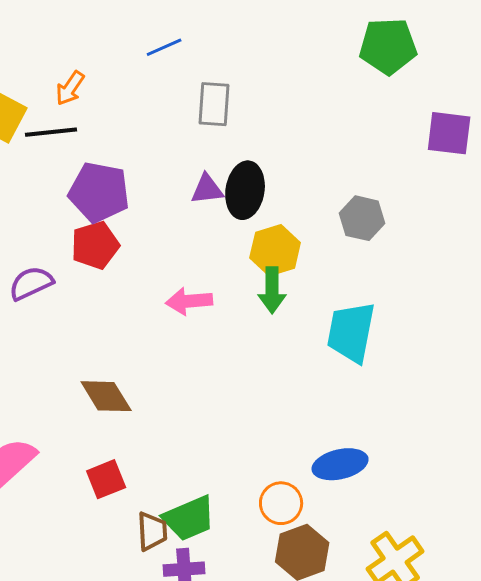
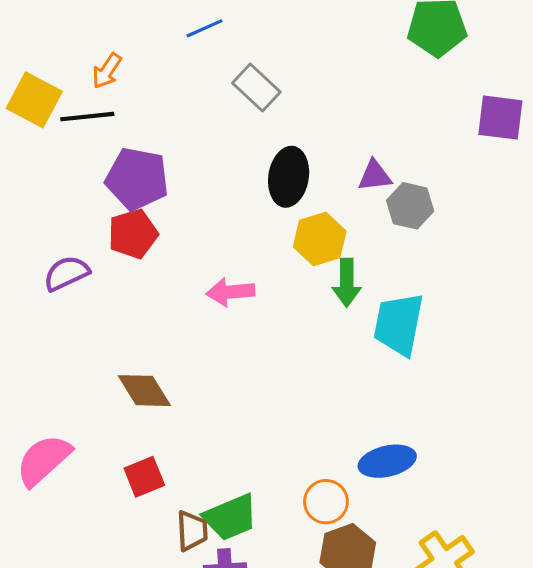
gray rectangle: (214, 104) -> (256, 87), turned -51
purple triangle: (207, 189) -> (375, 176), moved
green arrow: (272, 290) -> (347, 283), moved

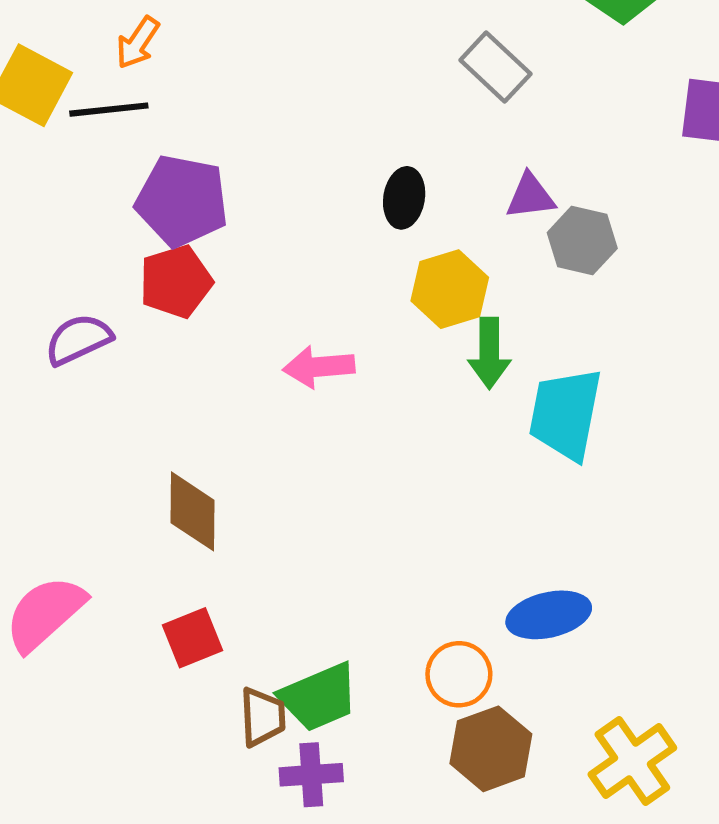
gray rectangle: (256, 87) -> (495, 67), moved
black ellipse: (289, 177) -> (404, 198), size x0.7
brown diamond: (144, 391) -> (193, 511), turned 32

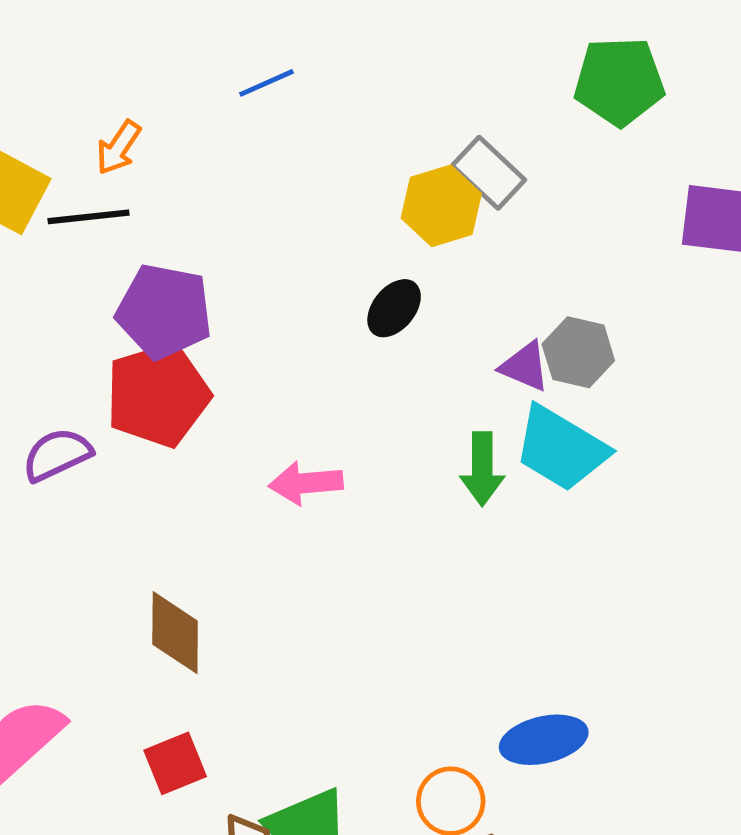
purple triangle: (530, 196) -> (525, 366), moved, turned 30
black ellipse: (404, 198) -> (394, 308), turned 30
red pentagon: (176, 282) -> (158, 395), size x1.4
yellow hexagon: (450, 289) -> (441, 206), moved
cyan trapezoid: (565, 414) -> (561, 448), moved, turned -70

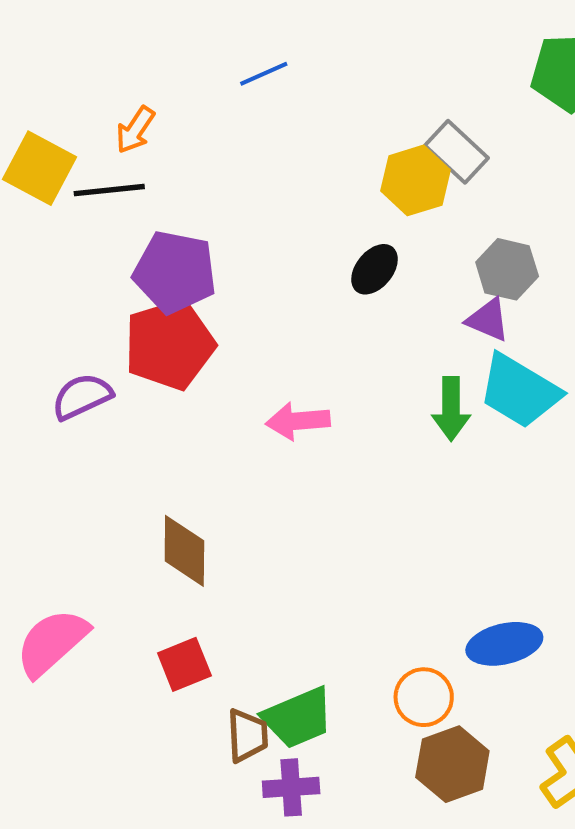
gray hexagon: (578, 352) -> (507, 269), moved

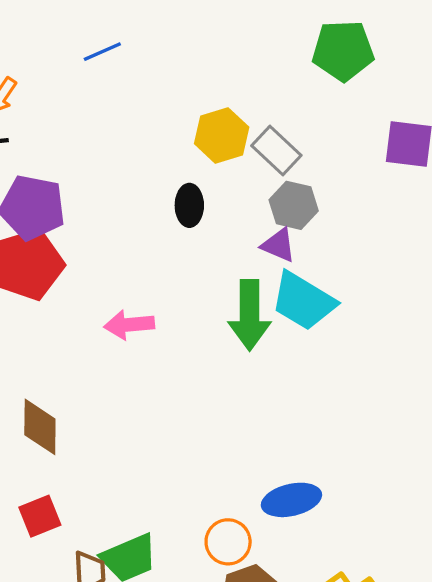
gray rectangle: (457, 152) -> (276, 151), moved
black ellipse: (374, 269) -> (189, 205), turned -39
green arrow: (451, 409) -> (250, 315), size x1.4

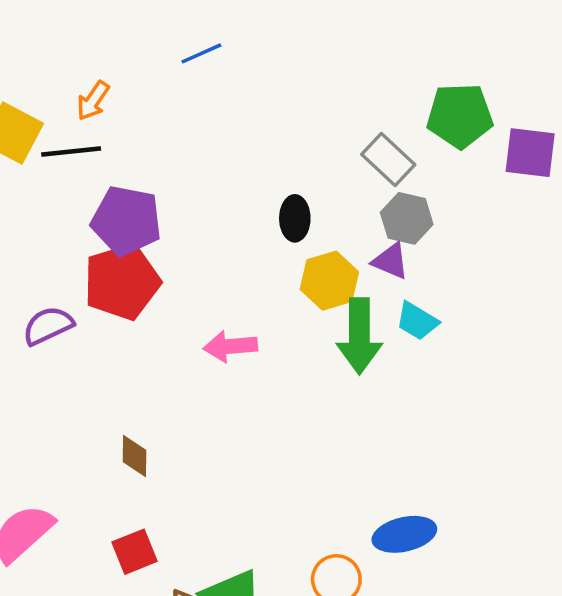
green pentagon: (343, 51) -> (460, 116), moved
yellow hexagon: (222, 135) -> (329, 281), moved
cyan trapezoid: (303, 301) -> (417, 321), size x0.6
brown diamond: (40, 427) -> (135, 456), size x0.7

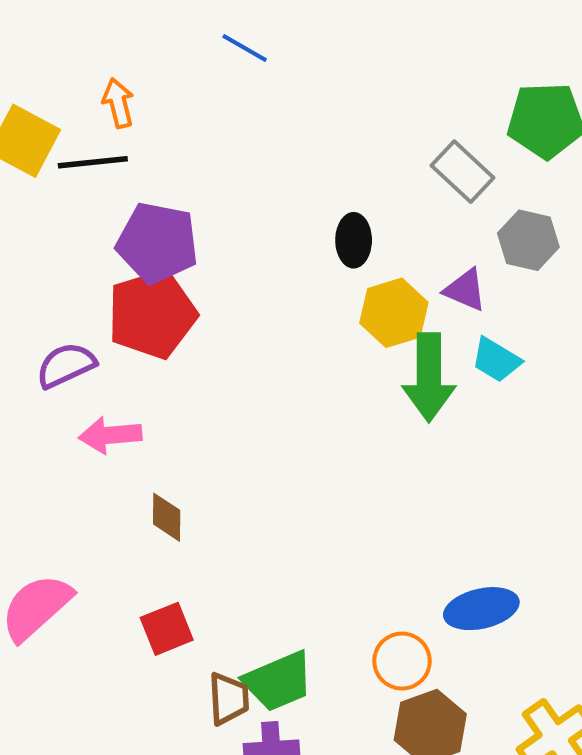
blue line: (201, 53) -> (245, 48), turned 54
orange arrow: (93, 101) -> (118, 103), turned 132
gray hexagon: (407, 218) -> (528, 240), moved
pink arrow: (230, 346) -> (110, 435), moved

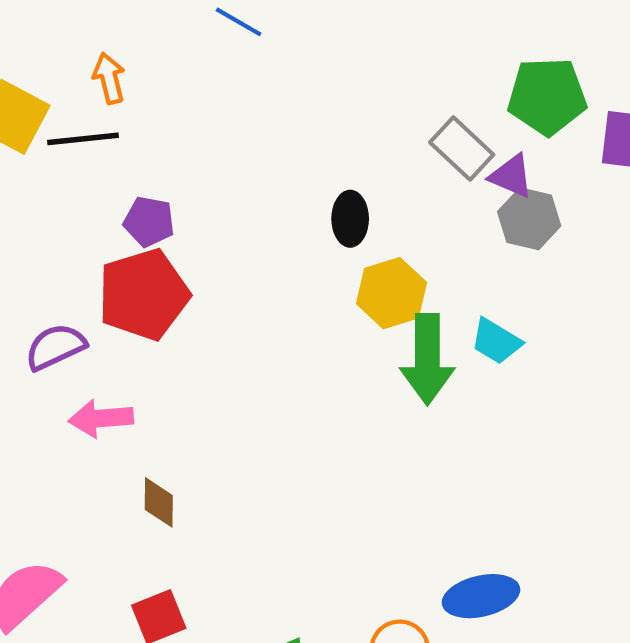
purple pentagon: (157, 243) -> (149, 222), size x0.6
purple triangle: (465, 290) -> (511, 176), moved

